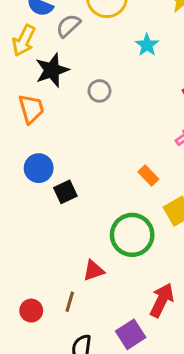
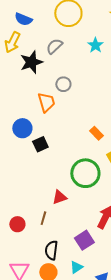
gray semicircle: (68, 26) -> (54, 46), moved
gray circle: (99, 91) -> (63, 84), moved
orange trapezoid: (31, 109) -> (46, 102), moved

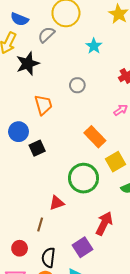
gray semicircle: (54, 46) -> (46, 35), moved
gray circle: (63, 84) -> (77, 85), moved
orange rectangle: (96, 133) -> (95, 137), size x1.5
red circle: (17, 224) -> (20, 248), moved

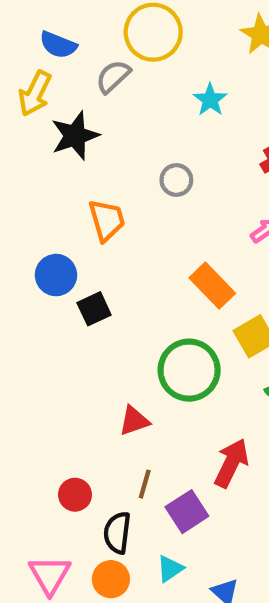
brown line: (40, 225) -> (145, 484), moved
red circle: (20, 248) -> (75, 495), moved

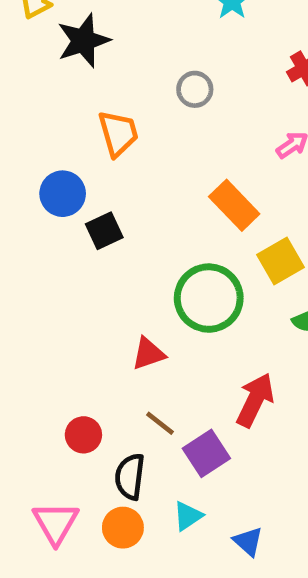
brown line: (145, 484) -> (160, 423), turned -68

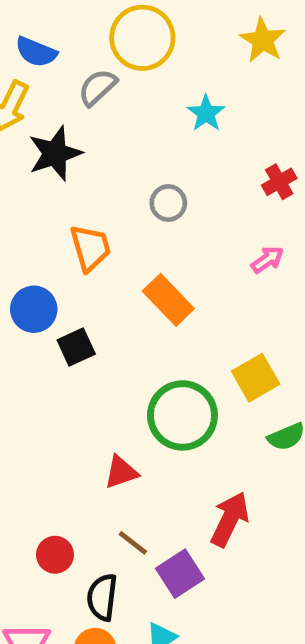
orange rectangle: (234, 205) -> (168, 300), moved

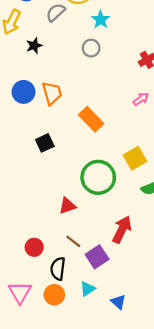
cyan star: (206, 113) -> (101, 20), moved
black star: (55, 153) -> (34, 46), size x0.6
gray circle: (168, 203) -> (91, 48), moved
blue circle: (34, 309) -> (23, 92), moved

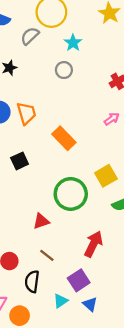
purple square: (97, 257) -> (79, 280), moved
orange circle: (54, 295) -> (20, 316), moved
blue triangle: (118, 302) -> (90, 304), moved

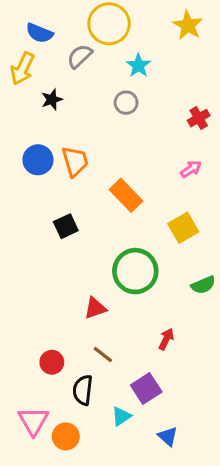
yellow square: (106, 176) -> (183, 228), moved
red arrow: (93, 244) -> (166, 339), size x0.6
blue triangle: (90, 304) -> (168, 436), moved

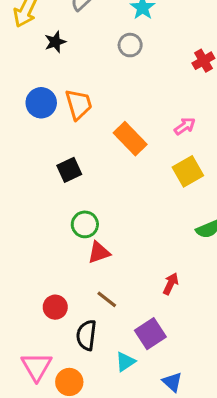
pink arrow: (191, 169) -> (185, 126), moved
green circle: (135, 271) -> (85, 224), moved, size x0.6

